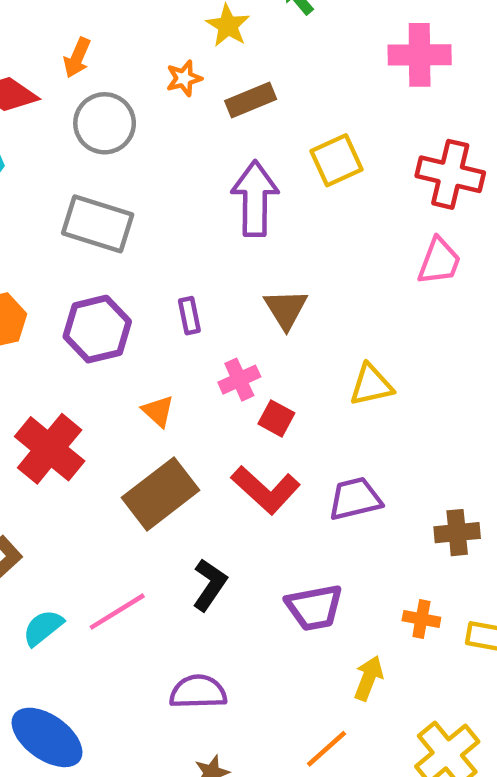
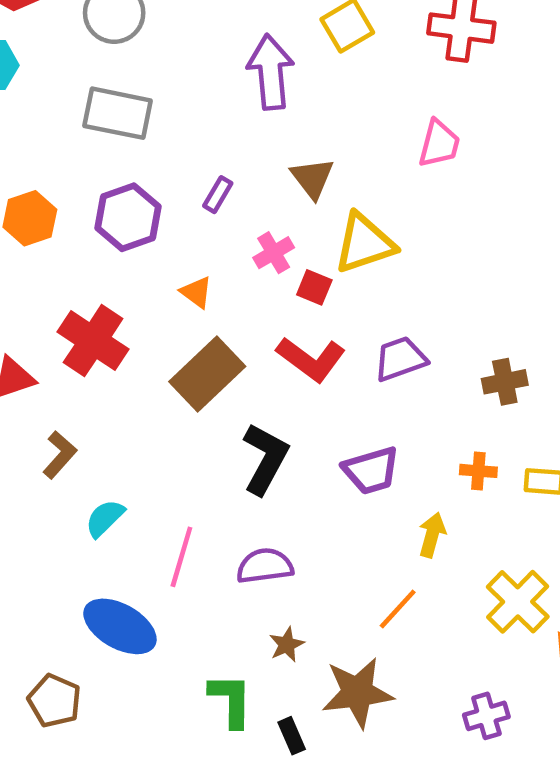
pink trapezoid: (439, 261) -> (439, 144), moved
purple rectangle: (189, 316) -> (218, 195), turned 48
yellow triangle: (371, 385) -> (364, 243), moved, size x1.4
black L-shape: (210, 585) -> (265, 459), size x1.4
pink line: (117, 612) -> (181, 557), moved, turned -36

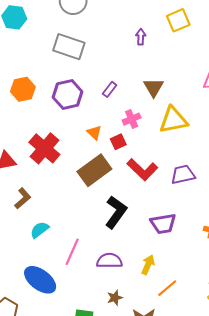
purple arrow: (271, 72) -> (141, 37), size x0.5
red square: (314, 287) -> (118, 142), moved, turned 35
yellow arrow: (432, 535) -> (148, 265), moved

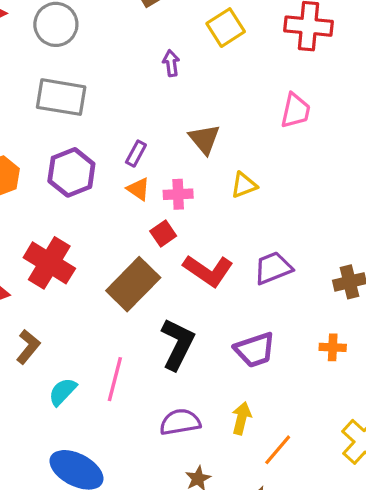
pink cross: (132, 119) -> (178, 194), turned 30
yellow triangle: (173, 120) -> (244, 185), size x0.6
orange triangle: (94, 133) -> (138, 189), moved
pink line: (72, 252) -> (115, 379), moved

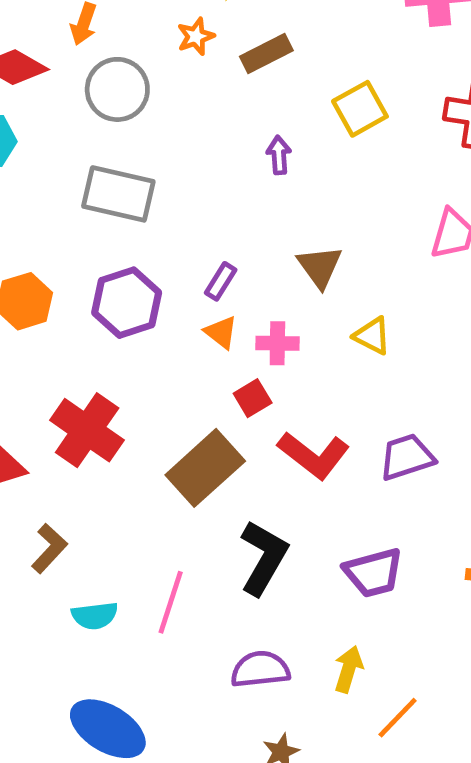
yellow triangle: (244, 185) -> (372, 336), turned 44
cyan semicircle: (63, 392) -> (95, 616), turned -144

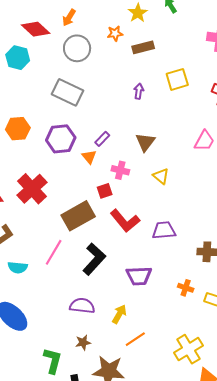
orange triangle: (221, 332) -> (89, 157), moved
pink line: (171, 602) -> (54, 252), moved

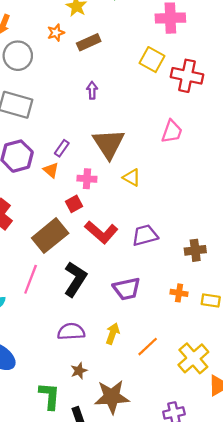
yellow square: (177, 79) -> (152, 60), moved, turned -35
brown triangle: (145, 142) -> (109, 144), size x1.5
orange line: (135, 339) -> (148, 347), moved

